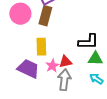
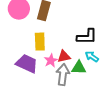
green triangle: (95, 59) -> (79, 68), moved
cyan arrow: (96, 79) -> (92, 57), moved

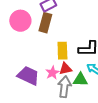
yellow rectangle: (40, 42) -> (62, 51), moved

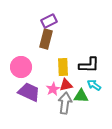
pink circle: (20, 21) -> (21, 67), moved

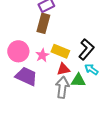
black L-shape: (89, 65) -> (86, 49), turned -50
yellow rectangle: (63, 67) -> (60, 51), turned -66
pink star: (53, 89) -> (42, 55), moved

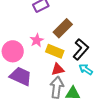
brown rectangle: (43, 23) -> (63, 28), moved, turned 30
pink star: (42, 55) -> (37, 40), moved
green triangle: (78, 80) -> (73, 93), moved

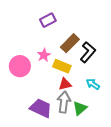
black L-shape: (81, 49) -> (88, 52), moved
purple trapezoid: (21, 76) -> (41, 108), moved
green triangle: (73, 93) -> (80, 108), turned -42

